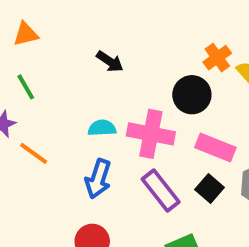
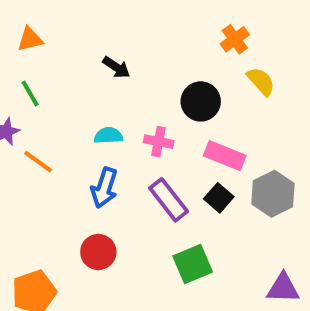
orange cross: (217, 58) -> (235, 39), moved
pink cross: (151, 134) -> (159, 142), size x0.6

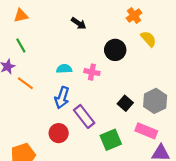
black arrow: (116, 67) -> (79, 23), moved
pink rectangle: (225, 156) -> (146, 131), moved
purple rectangle: (169, 200) -> (84, 116), moved

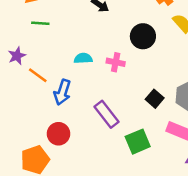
green line: (21, 45) -> (40, 23), moved, turned -56
blue arrow: (62, 98) -> (62, 92), moved
red circle: (59, 133) -> (58, 134), moved

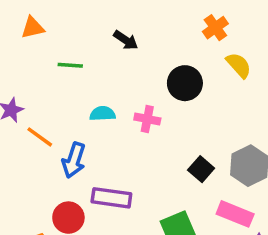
green line: (40, 23) -> (70, 65), moved
purple rectangle: (107, 114) -> (111, 198), moved, turned -44

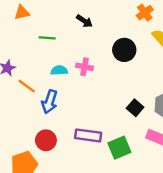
cyan semicircle: (102, 114) -> (59, 70), moved
pink cross: (147, 119) -> (84, 67), moved
purple rectangle: (111, 198) -> (88, 135), moved

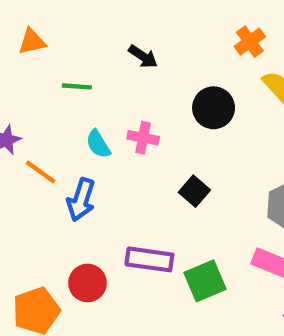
cyan semicircle: (59, 70) -> (98, 144), turned -119
black square: (135, 108) -> (194, 191), moved
red circle: (46, 140) -> (88, 283), moved

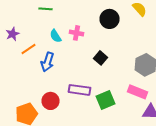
orange line: (41, 172) -> (28, 49), turned -70

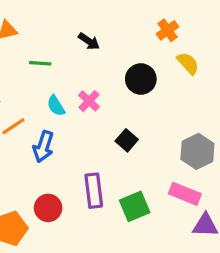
pink cross: (76, 33) -> (89, 101), turned 32
purple rectangle: (80, 90) -> (94, 191), turned 75

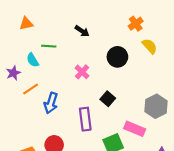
cyan semicircle: (56, 106) -> (33, 60), moved
purple rectangle: (94, 191) -> (85, 119), moved
pink rectangle: (185, 194) -> (135, 129), moved

